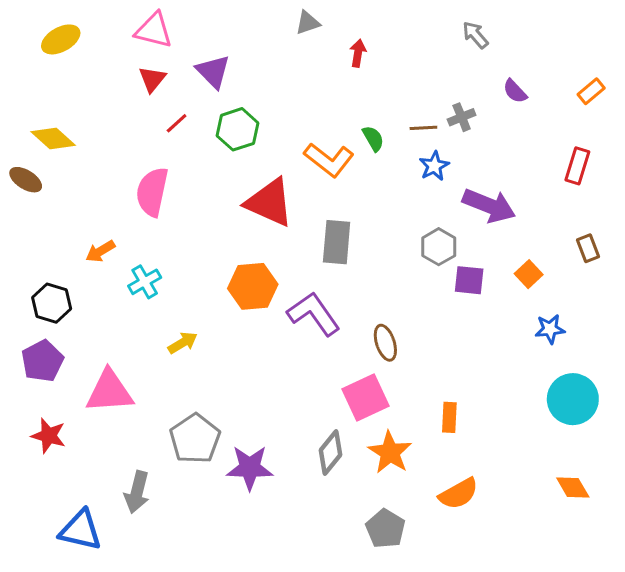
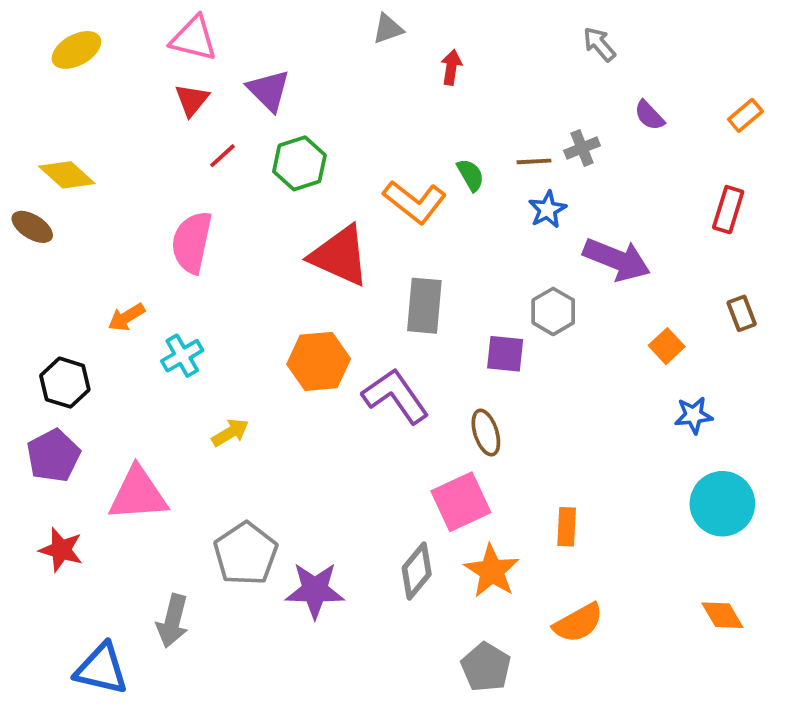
purple square: (469, 280) -> (505, 354), moved

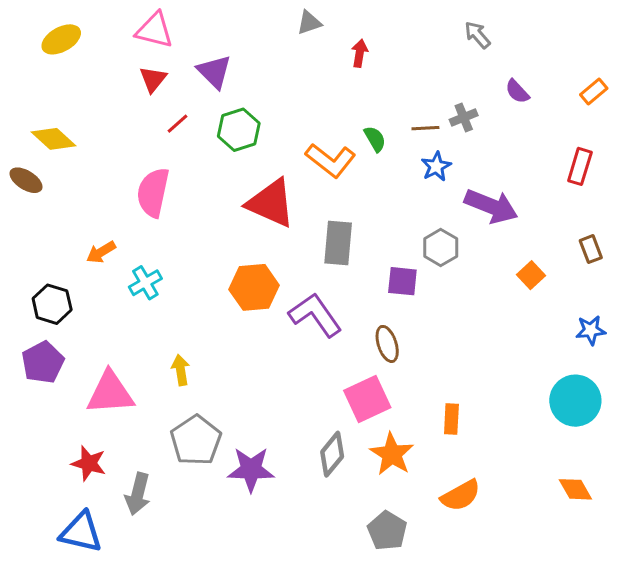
blue star: (694, 415) -> (591, 330), moved
yellow arrow: (230, 433) -> (181, 370), moved, turned -68
red star: (61, 550) -> (89, 463), moved

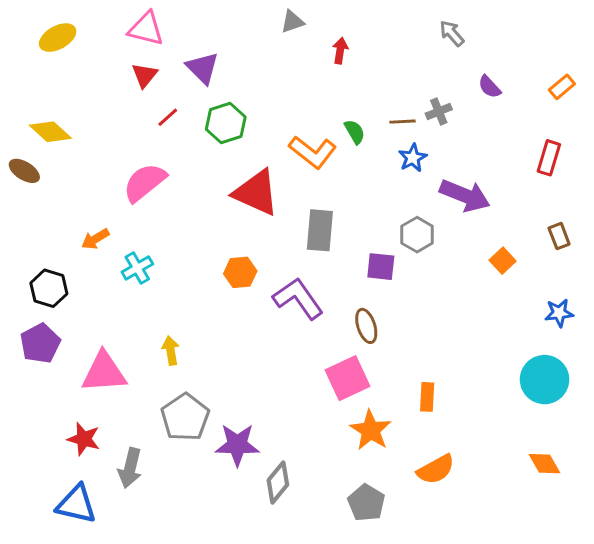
pink semicircle: (153, 192) -> (145, 182), turned 39
orange hexagon: (254, 287) -> (240, 272), size x0.7
gray diamond: (332, 454) -> (278, 482), moved

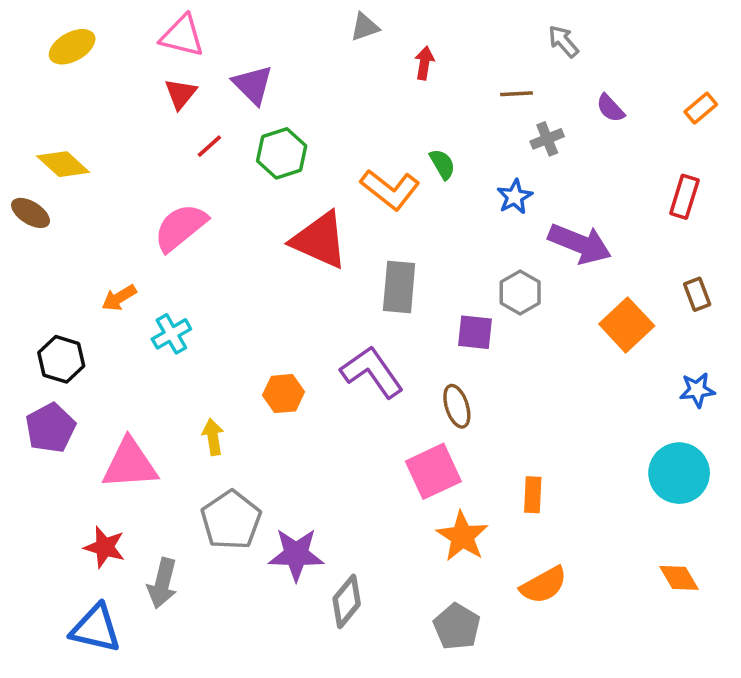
brown line: (403, 122) -> (516, 94), moved
orange square: (503, 261) -> (627, 325), size x1.6
orange hexagon: (240, 272) -> (283, 394), moved

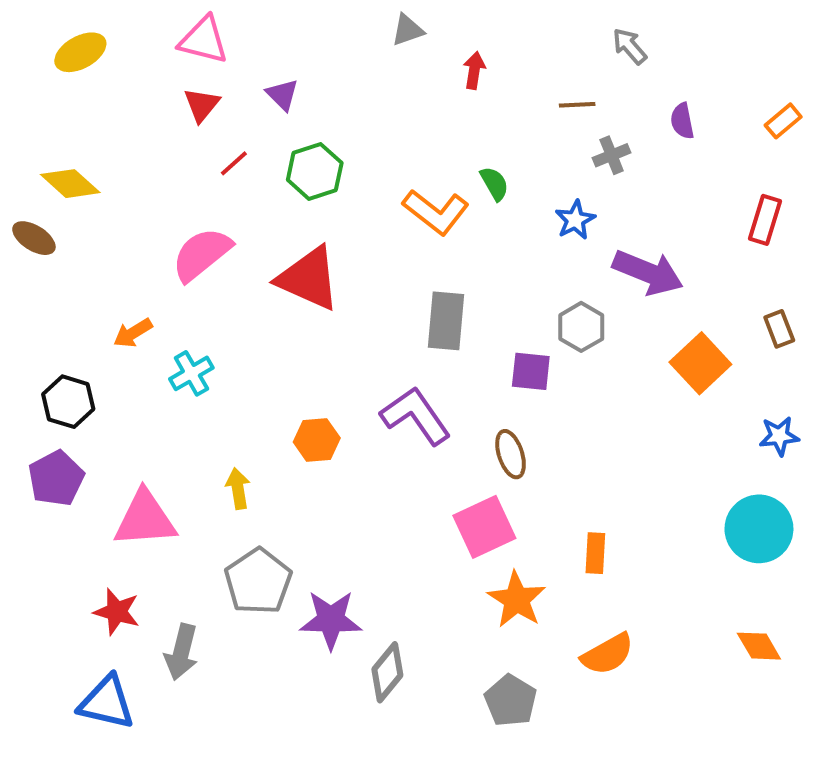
purple triangle: (253, 85) -> (282, 95), size x0.7
purple semicircle: (610, 108) -> (682, 121), turned 32
red triangle: (320, 240) -> (309, 278), moved

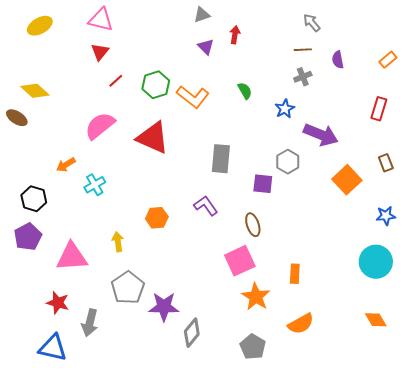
purple triangle: (282, 95) -> (206, 47), moved
brown line: (577, 105) -> (303, 50), moved
orange L-shape: (436, 212) -> (193, 97), moved
purple L-shape: (416, 416) -> (206, 206), size x0.7

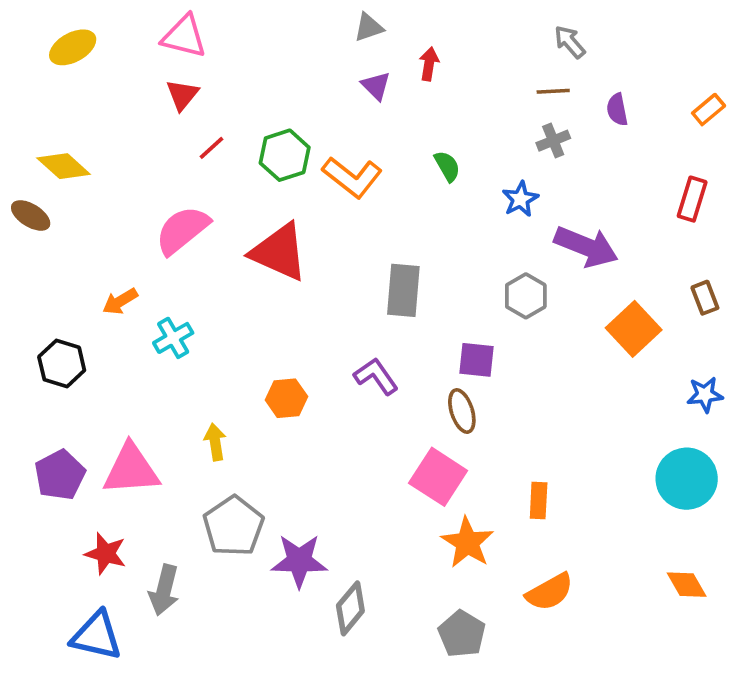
purple square: (263, 184) -> (476, 360), moved
purple pentagon: (28, 237) -> (60, 475), moved
pink square: (240, 261) -> (438, 477), turned -32

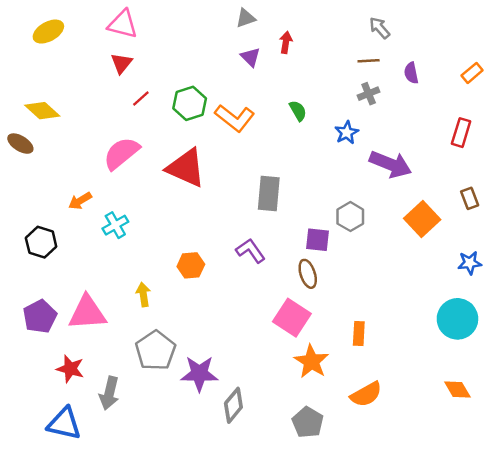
gray hexagon: (526, 296) -> (350, 217), moved

